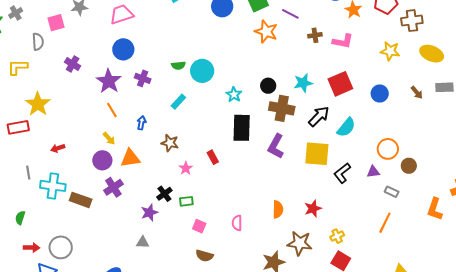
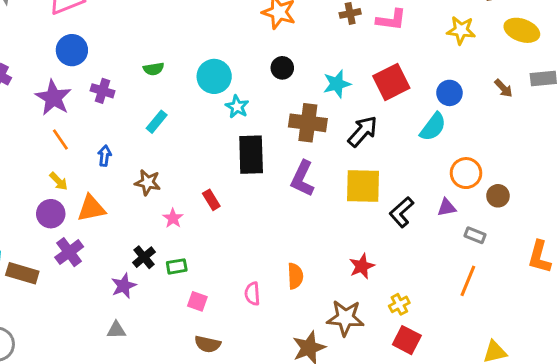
cyan circle: (202, 71) -> (214, 76), moved
black circle: (268, 86) -> (282, 68), moved
cyan semicircle: (346, 127) -> (433, 127), moved
orange semicircle: (278, 209) -> (295, 276), moved

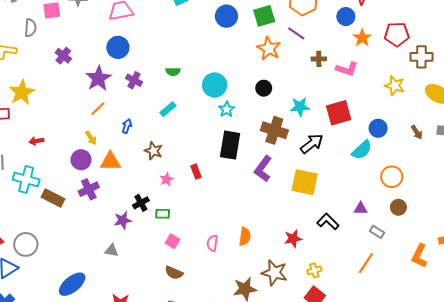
orange line: (60, 139) -> (98, 109), turned 70
orange circle: (466, 173) -> (392, 177), moved
black L-shape: (402, 212) -> (328, 221), moved, turned 75

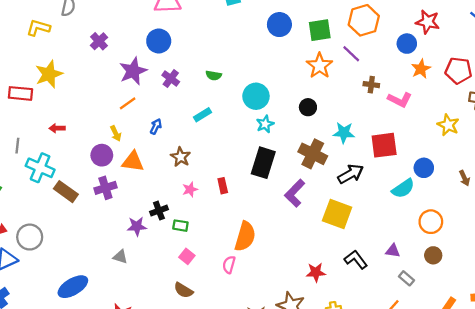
orange semicircle: (245, 236) -> (245, 236), moved, size x1.5

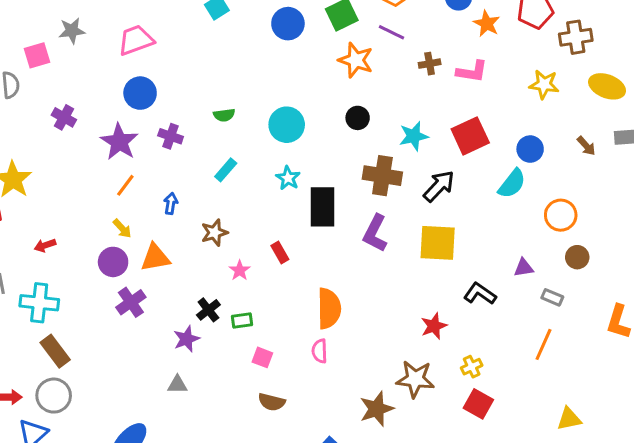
cyan star: (265, 124) -> (288, 178), moved
brown star: (181, 157) -> (214, 233), turned -30
brown rectangle: (66, 192) -> (55, 351), moved, turned 35

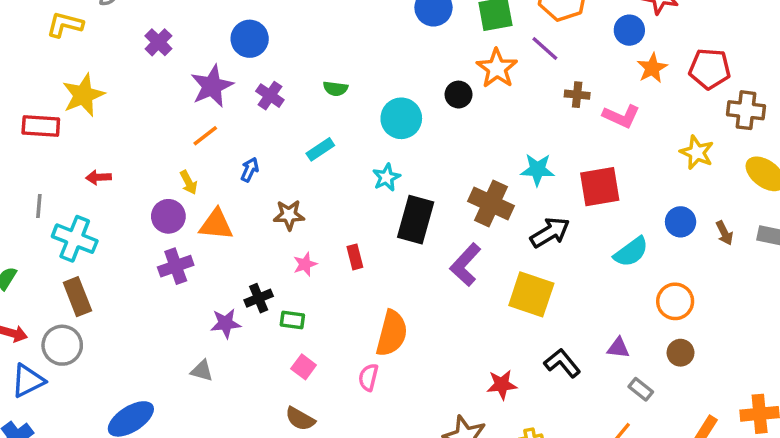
black circle: (358, 118) -> (459, 95), moved
blue circle: (530, 149) -> (681, 222), moved

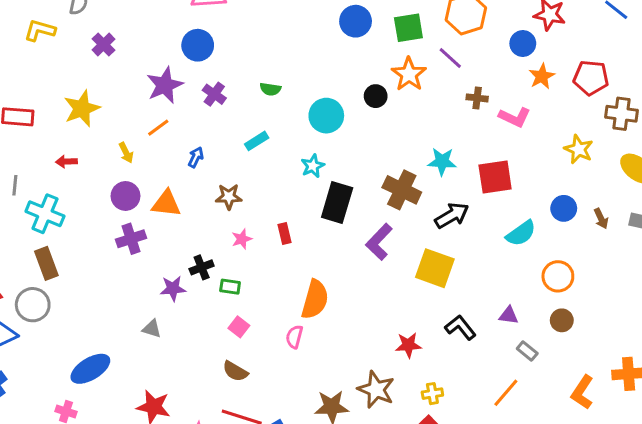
purple cross: (158, 42) -> (104, 44), moved
yellow star: (83, 95) -> (82, 109), moved
yellow arrow: (189, 182) -> (126, 153), moved

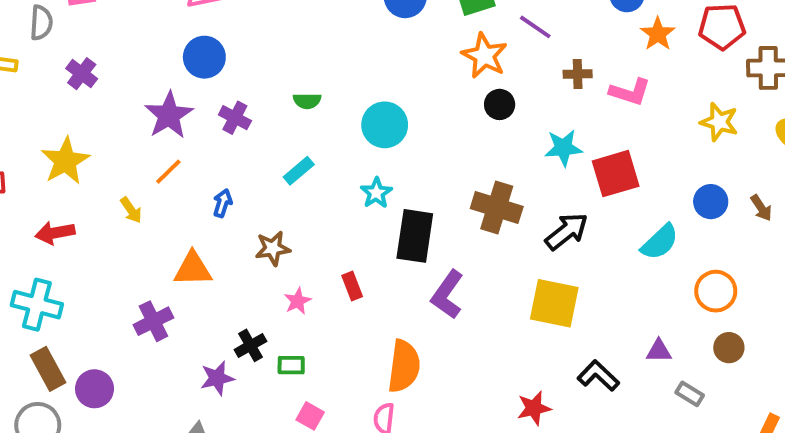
black circle: (376, 96) -> (500, 104), moved
red arrow: (66, 162) -> (55, 233), size x1.4
cyan star: (442, 162) -> (563, 148), moved
purple circle: (125, 196) -> (95, 389), moved
purple L-shape: (379, 242) -> (447, 295), moved

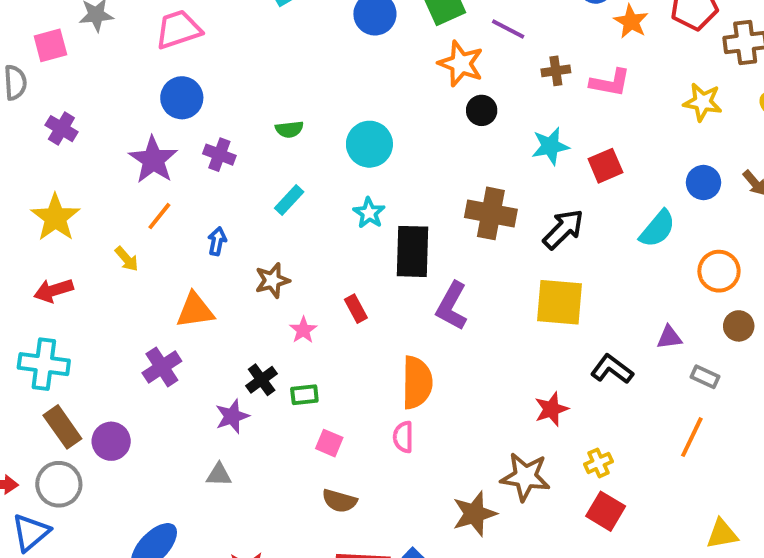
red square: (616, 174) -> (605, 166), size x0.7

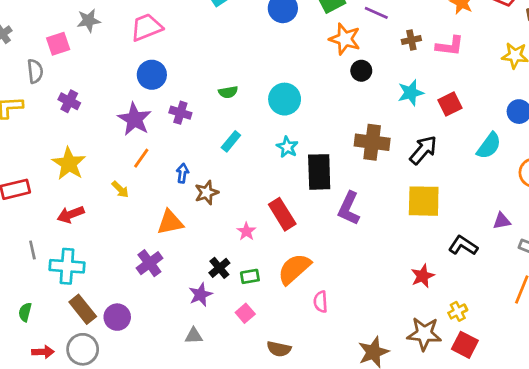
brown star: (272, 280) -> (207, 193), moved
red rectangle: (356, 309) -> (282, 214), size x1.6
orange semicircle: (417, 382) -> (294, 269), moved, turned -129
pink square: (329, 443) -> (245, 313), moved, turned 30
brown star: (525, 477) -> (424, 334), moved

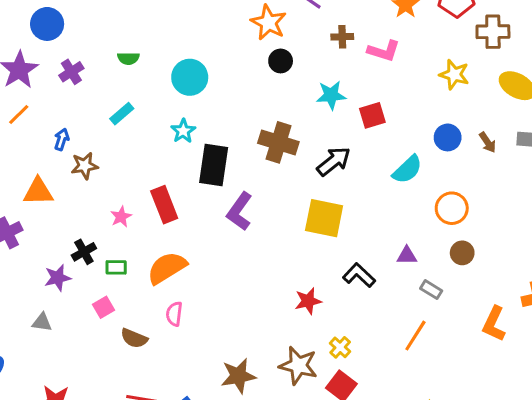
purple cross: (180, 113) -> (71, 72), turned 30
pink semicircle: (321, 302) -> (174, 314), moved
yellow cross: (458, 311) -> (340, 347), turned -30
brown semicircle: (279, 349) -> (134, 338), moved

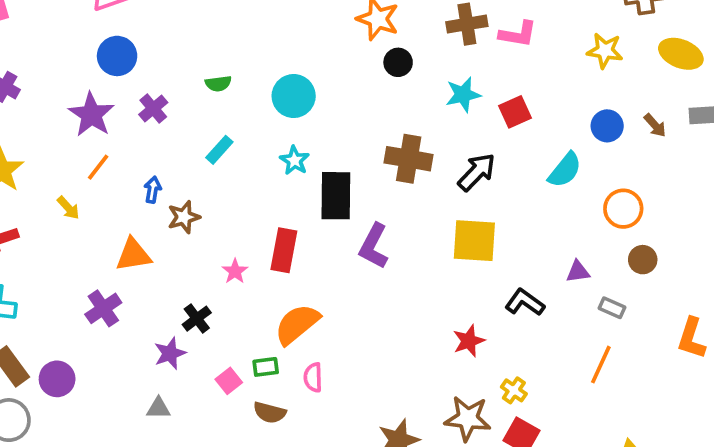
brown cross: (342, 37) -> (467, 24), size x1.5
red rectangle: (164, 205) -> (284, 250), turned 40
green rectangle: (116, 267) -> (266, 367), moved

